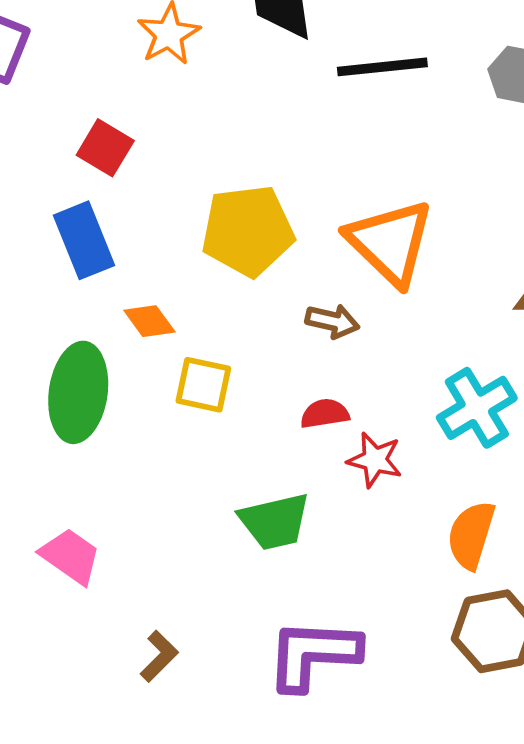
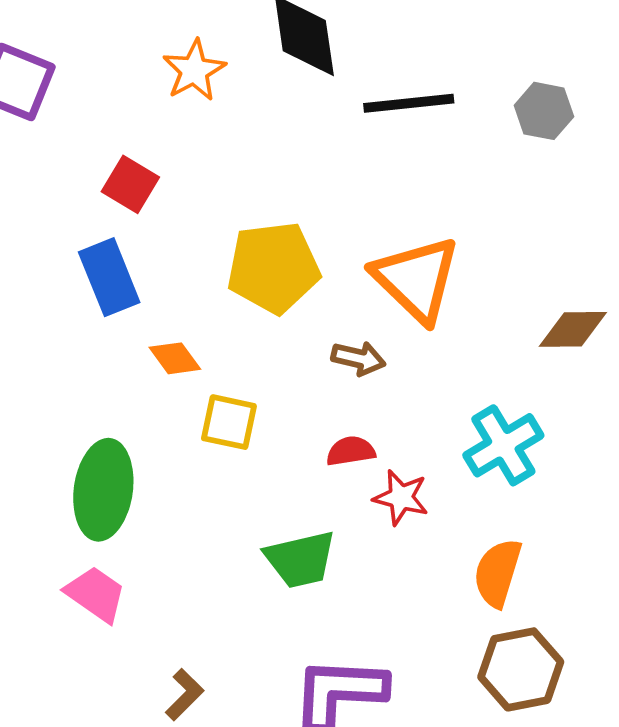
green ellipse: (78, 392) -> (103, 490), moved

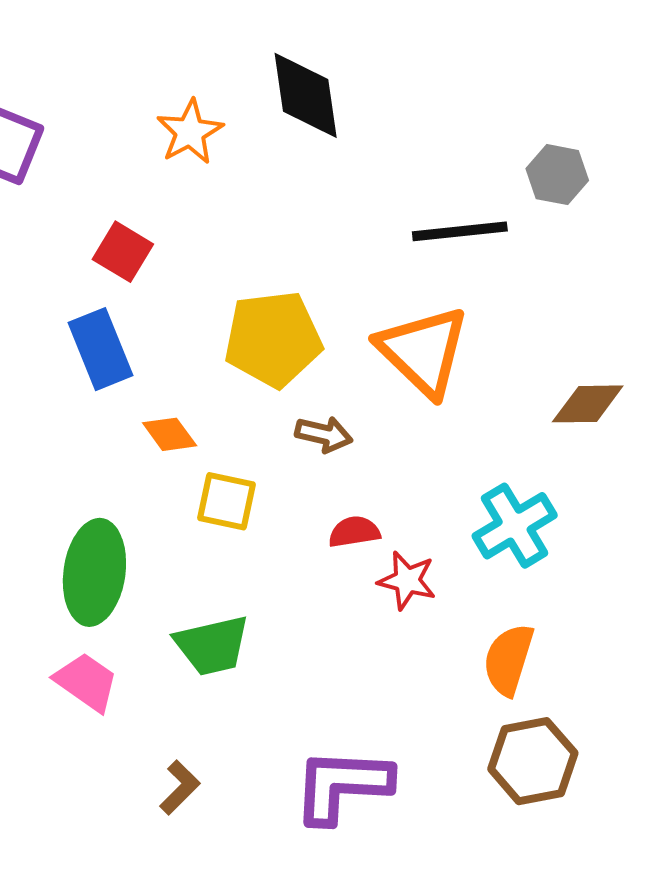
black line: (409, 103) -> (460, 231), moved
brown arrow: (358, 358) -> (324, 434), moved
green trapezoid: (300, 559) -> (212, 645), moved

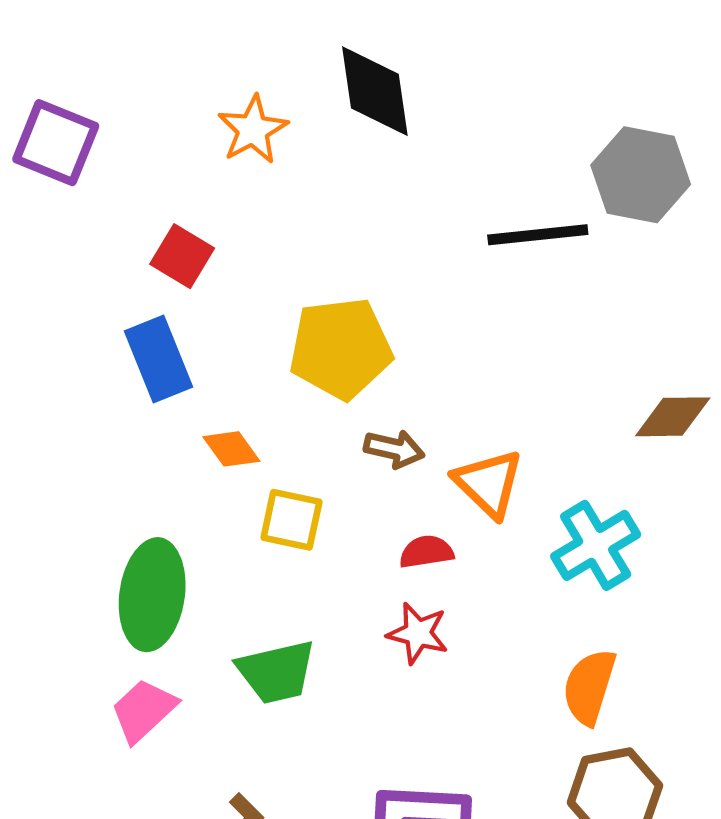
gray hexagon: (557, 175) -> (641, 175), size x1.5
orange triangle: (423, 351) -> (489, 483), moved, size x0.7
red star: (407, 580) -> (418, 633), moved
pink trapezoid: (86, 682) -> (144, 710), turned -78

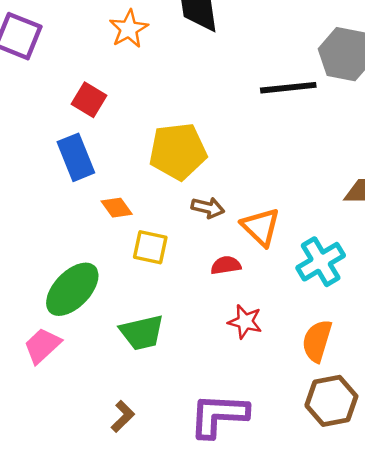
green ellipse: (152, 595) -> (72, 289), turned 36
red star: (418, 633) -> (245, 322), moved
pink trapezoid: (144, 710) -> (42, 346), moved

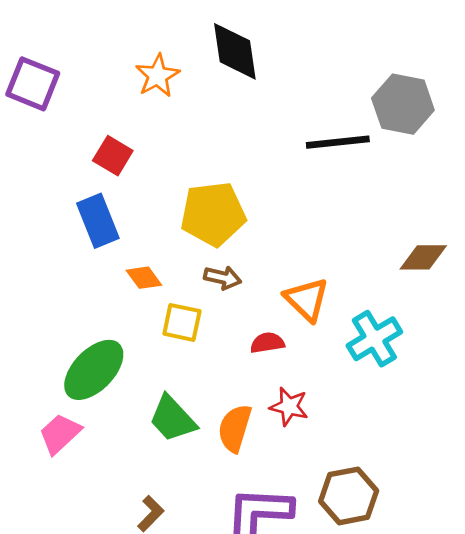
brown arrow: (208, 208) -> (223, 278), moved
green trapezoid: (142, 332) -> (172, 419), turned 60
orange semicircle: (317, 341) -> (235, 428), moved
brown hexagon: (331, 401) -> (349, 496), moved

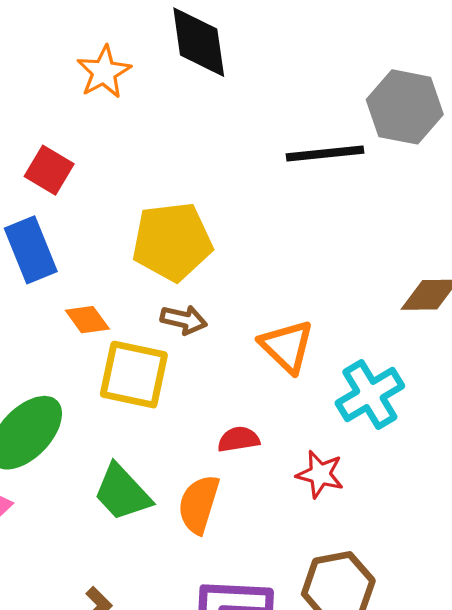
yellow square: (182, 322) -> (134, 375), size x1.4
red semicircle: (267, 343) -> (239, 439), moved
red star: (289, 406) -> (320, 474), moved

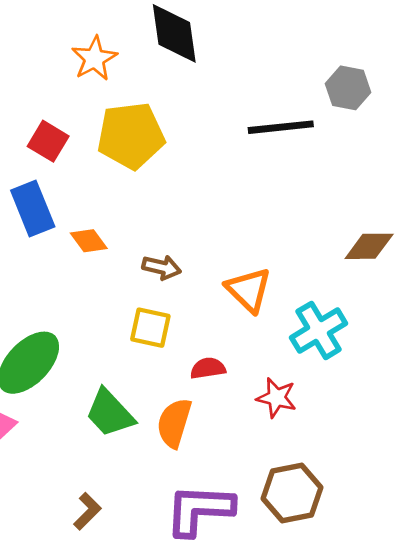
gray hexagon: (405, 107) -> (348, 88), size x0.7
yellow pentagon: (172, 242) -> (131, 136), moved
orange diamond: (87, 320) -> (89, 241), moved
yellow square: (134, 375) -> (150, 328), moved, size x0.7

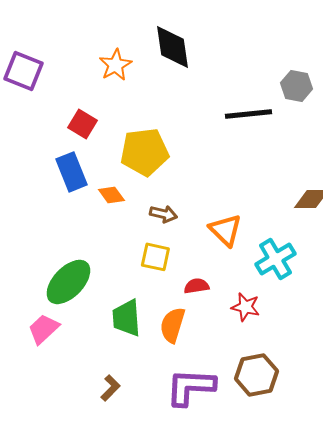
yellow pentagon: (131, 136) -> (144, 152), moved
green trapezoid: (110, 413) -> (126, 318), turned 39

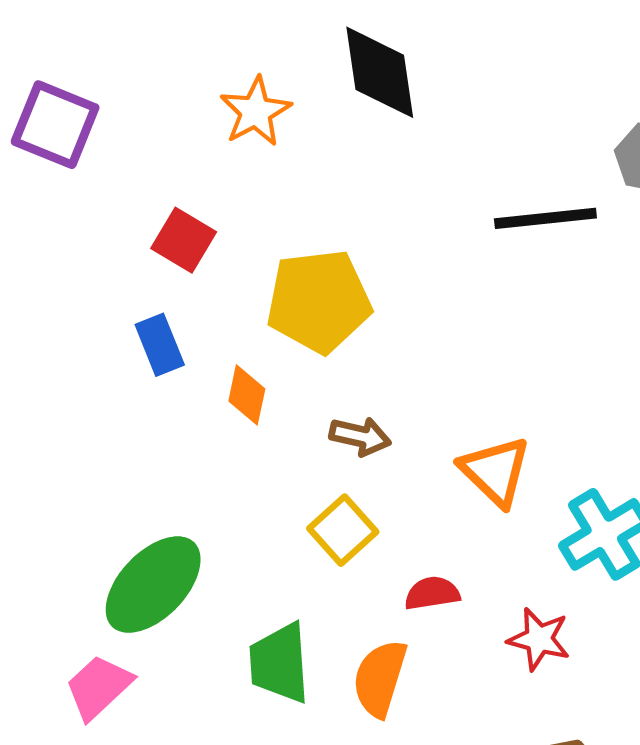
blue rectangle: (71, 172) -> (160, 345), size x0.7
orange diamond: (111, 195) -> (247, 395), turned 48
yellow square: (155, 257) -> (343, 530), turned 36

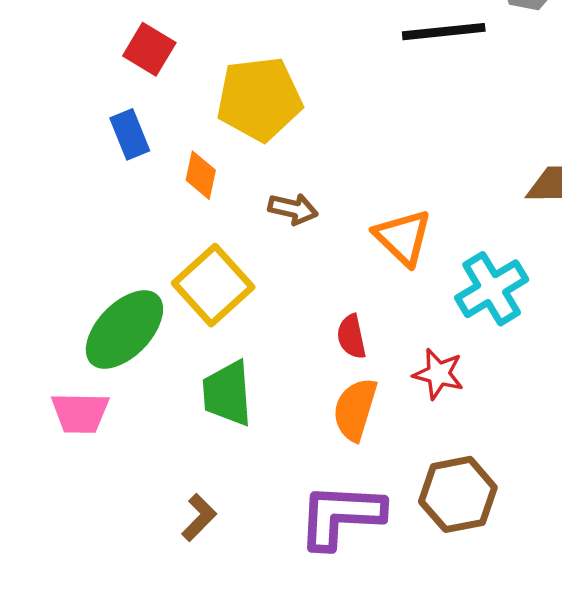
yellow square: (343, 530) -> (213, 285), moved, size x1.4
red semicircle: (432, 593) -> (352, 337), turned -93
orange semicircle: (380, 678) -> (355, 409), moved
pink trapezoid: (99, 687) -> (80, 413), turned -136

